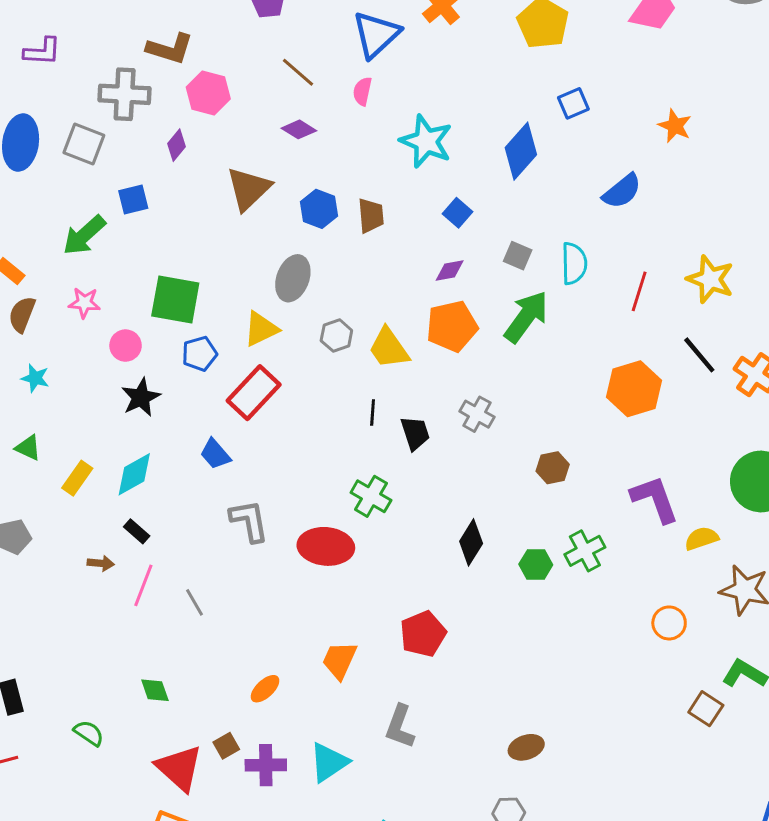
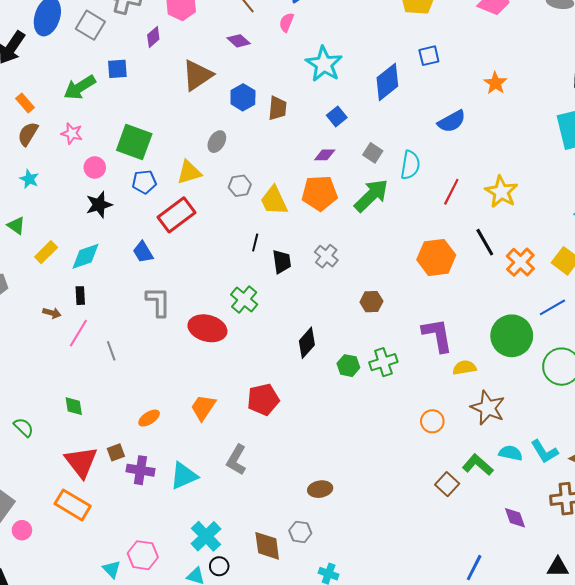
gray ellipse: (293, 278) -> (217, 142), size x0.7
black rectangle: (137, 531) -> (80, 296), turned 36

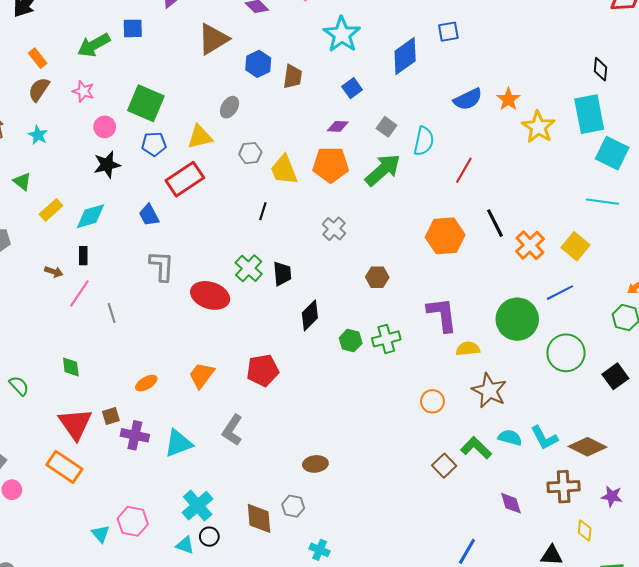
orange star: (495, 83) -> (508, 99), moved
yellow star: (501, 192) -> (538, 127), moved
black trapezoid: (282, 262) -> (282, 274), moved

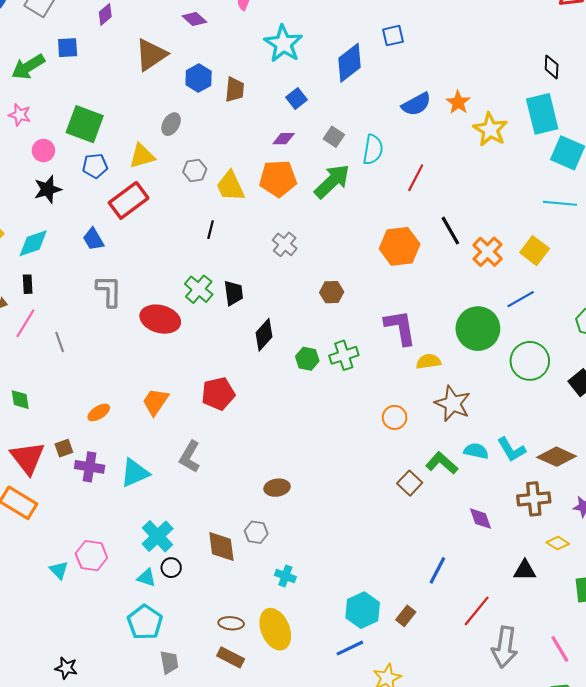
yellow diamond: (585, 530) -> (558, 543), turned -60

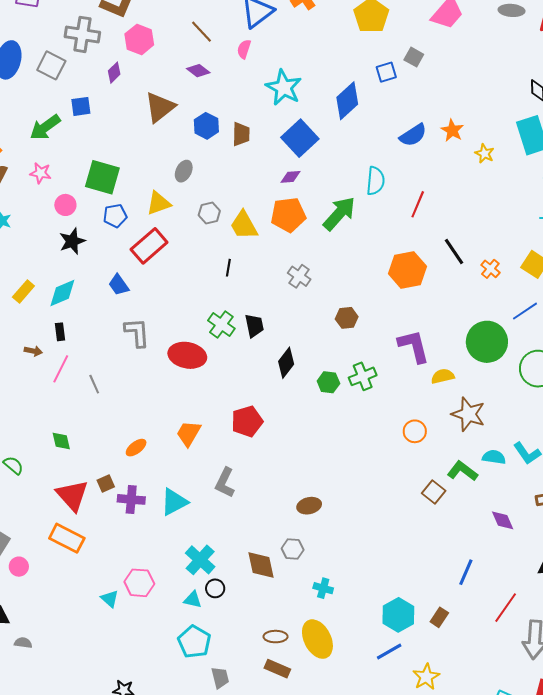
blue square: (297, 98) -> (300, 138), size x1.8
yellow star: (490, 129) -> (484, 154), size x0.6
gray square: (334, 137) -> (414, 57), moved
orange cross: (487, 252) -> (490, 269), size x0.7

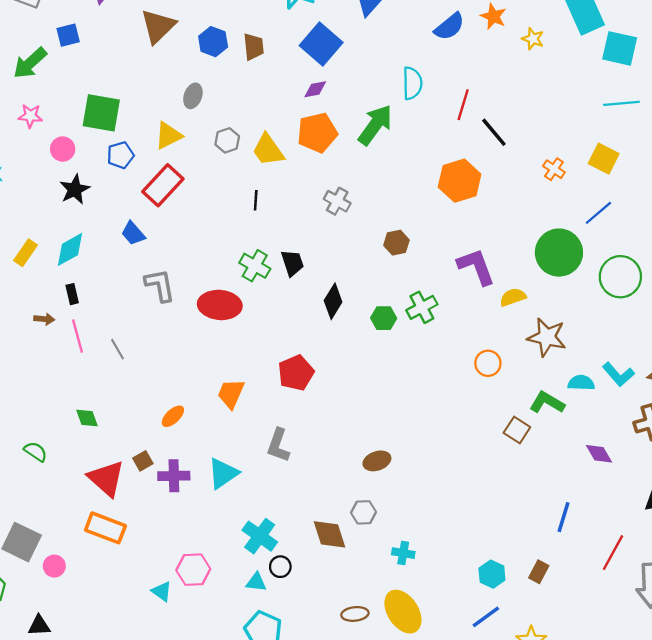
black line: (454, 252) -> (494, 132), moved
pink line: (61, 369) -> (78, 336), turned -36
cyan hexagon: (398, 615) -> (492, 574), size x0.7

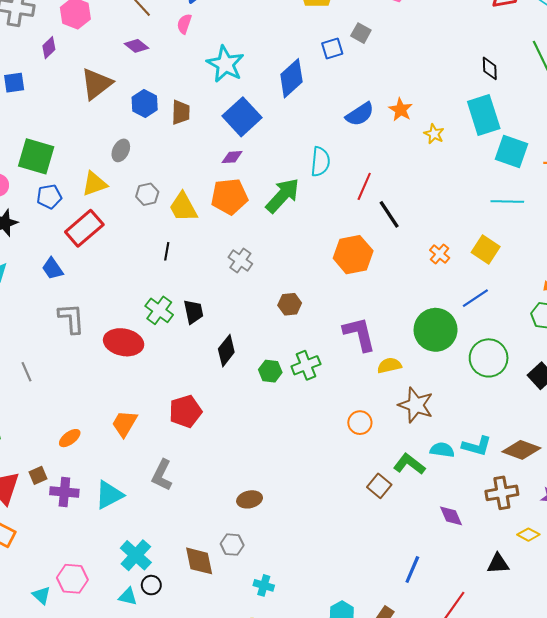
cyan L-shape: (618, 374) -> (477, 446), turned -40

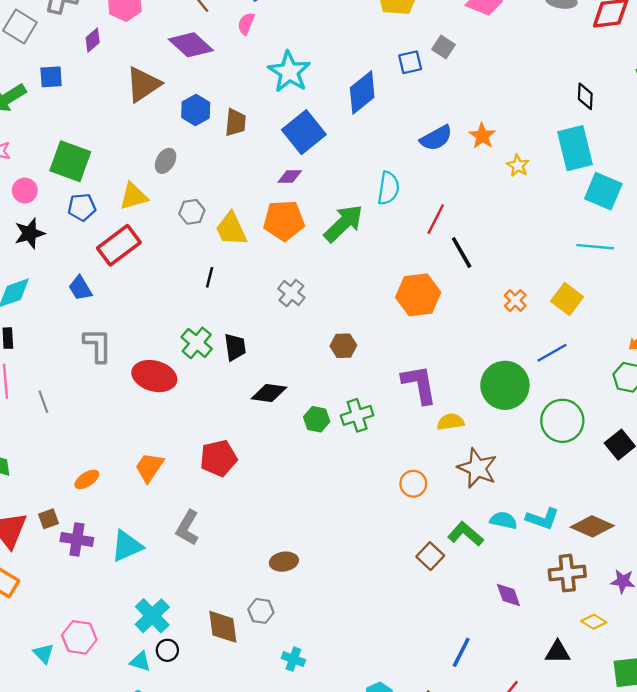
purple diamond: (136, 46) -> (191, 45), size x1.6
black diamond: (226, 351) -> (269, 393), turned 56

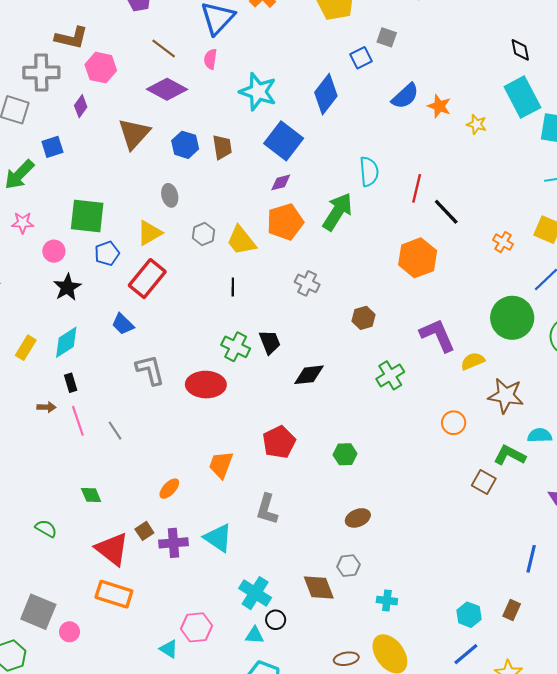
blue semicircle: (436, 138) -> (405, 96), moved
gray ellipse: (166, 161) -> (170, 195), turned -30
green hexagon: (317, 419) -> (345, 454), moved
cyan triangle: (127, 546) -> (218, 538), turned -48

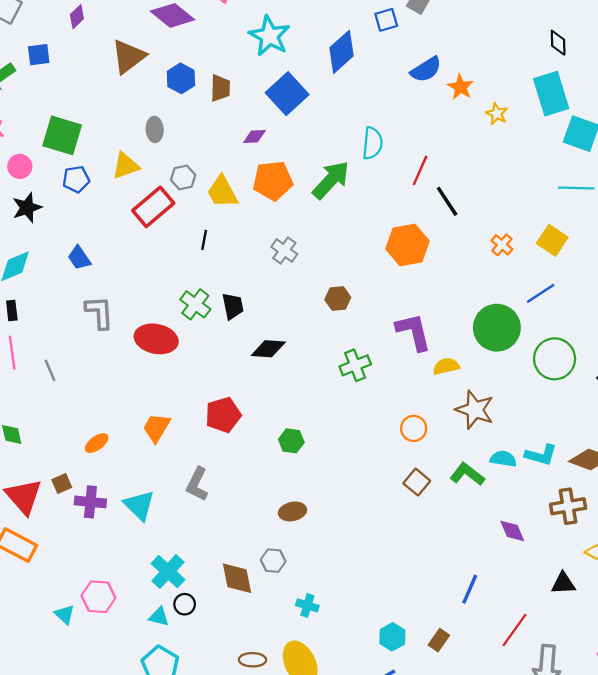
purple diamond: (281, 182) -> (254, 136), moved
red rectangle: (147, 279) -> (153, 207), moved
brown square: (484, 482) -> (417, 482), moved

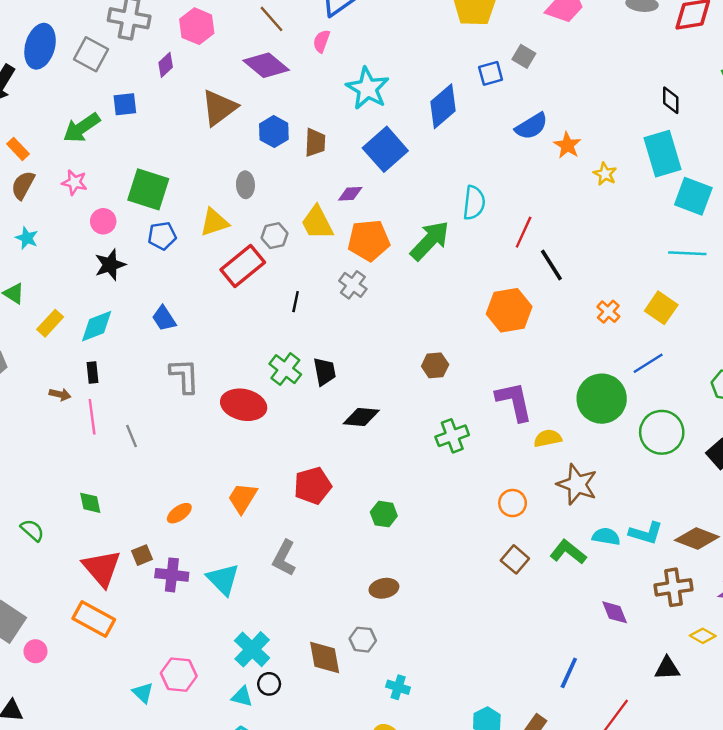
yellow trapezoid: (222, 192) -> (317, 223), moved
gray cross: (284, 251) -> (353, 285), moved

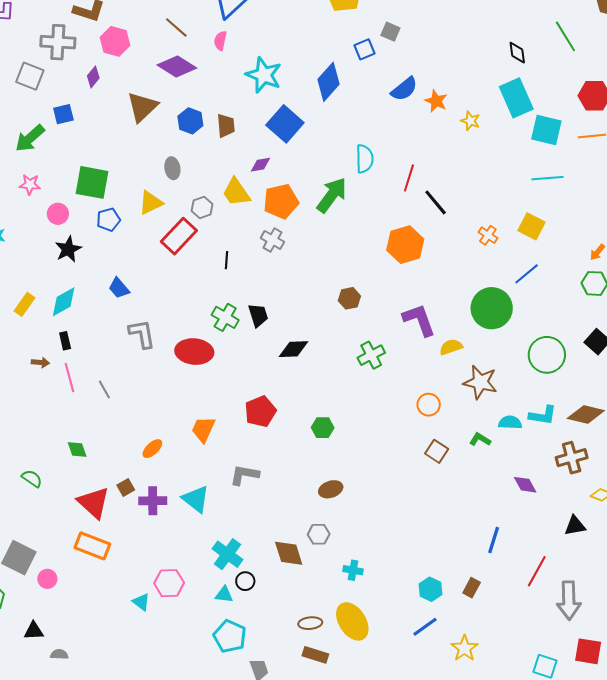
green circle: (662, 432) -> (547, 355), moved
green L-shape: (568, 552) -> (480, 439), size x0.7
gray L-shape: (284, 558) -> (244, 475), turned 80

